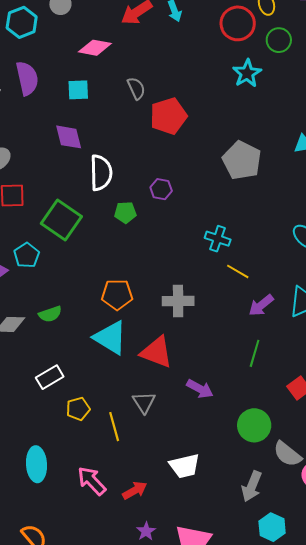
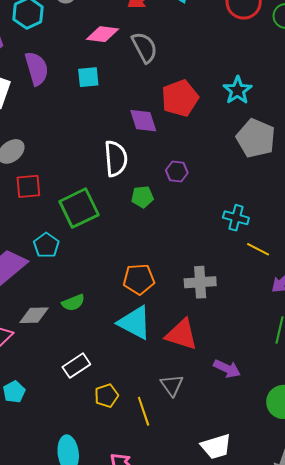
cyan star: (247, 73) -> (238, 90), moved
gray semicircle: (136, 88) -> (144, 47), moved, size x1.4
purple diamond: (69, 137) -> (143, 121), moved
green square: (61, 220) -> (79, 208), turned 33

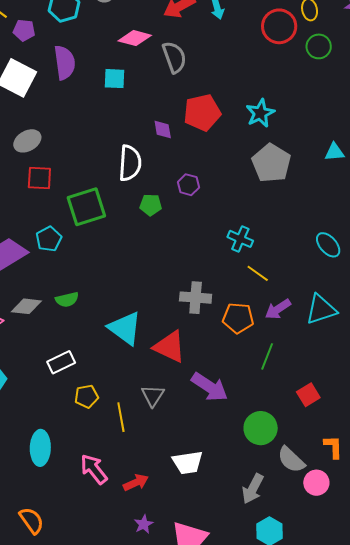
purple diamond: (143, 121) -> (163, 130), size x0.7
orange pentagon: (139, 279) -> (238, 318), moved
purple arrow: (227, 369) -> (210, 387), size x1.4

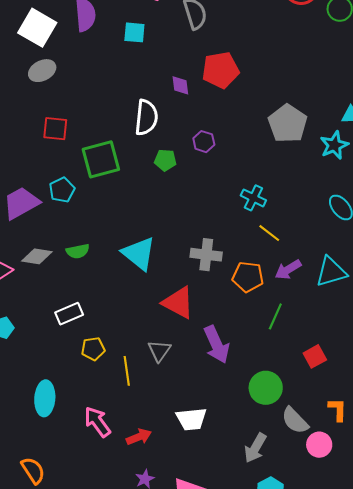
cyan star: (260, 113) -> (334, 145), moved
gray ellipse: (27, 141) -> (42, 71), moved
cyan triangle: (125, 328) -> (139, 254), moved
purple arrow: (210, 387) -> (217, 345), turned 30

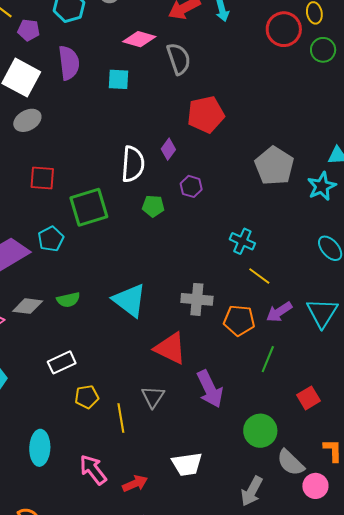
purple diamond: (180, 85) -> (168, 149), moved, turned 45
cyan triangle: (331, 272) -> (322, 313), turned -40

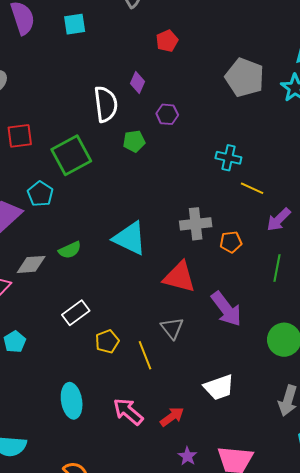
red pentagon: (206, 114) -> (167, 41), size x0.6
orange pentagon: (239, 320) -> (231, 242), moved, size x0.7

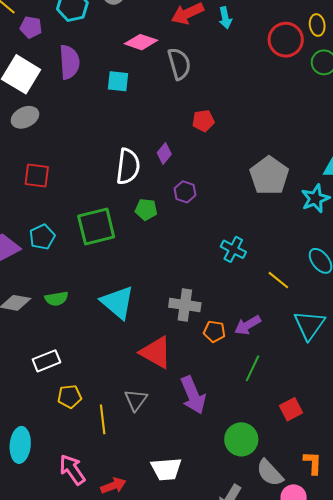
green square: (71, 155) -> (96, 227), moved
yellow line: (252, 188) -> (278, 280), moved
purple arrow: (279, 220) -> (248, 325), moved

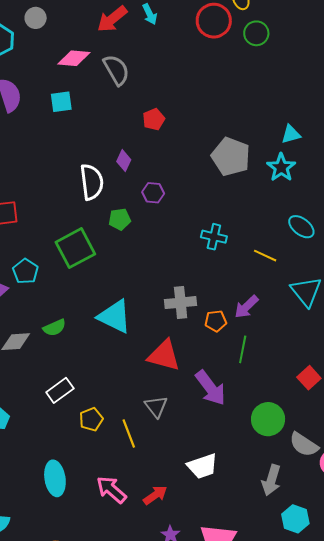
green line: (253, 368) -> (243, 349), moved

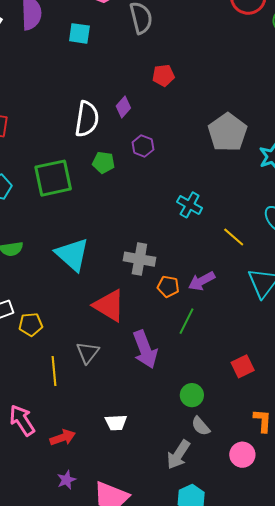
yellow pentagon: (91, 419) -> (31, 324), moved
green circle: (268, 419) -> (192, 395), size x0.7
gray semicircle: (304, 445) -> (201, 426), moved, size x0.7
white trapezoid: (202, 466) -> (116, 422), size x0.7

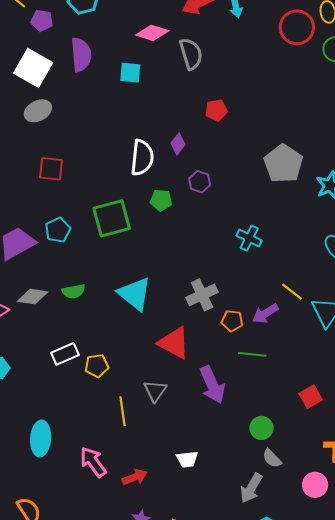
yellow line: (234, 237) -> (292, 292), moved
gray cross: (139, 259) -> (202, 295), turned -32
green line: (187, 321) -> (252, 354), turned 72

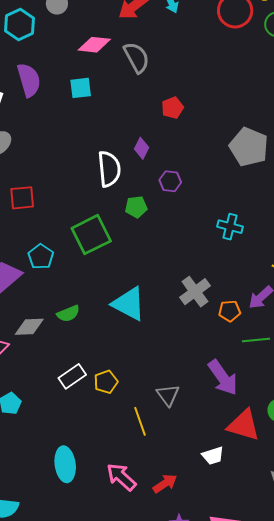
red triangle: (174, 343) -> (244, 425), moved

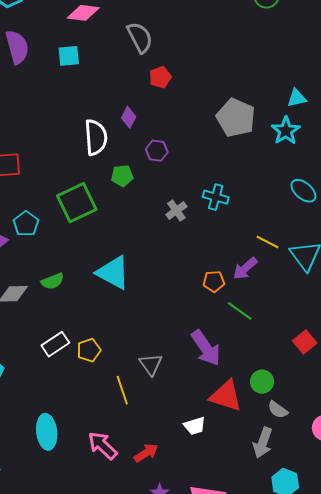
gray semicircle: (136, 57) -> (140, 37), moved
gray cross: (195, 292) -> (176, 211), moved, size x0.7
green line: (256, 340) -> (240, 311), turned 40

